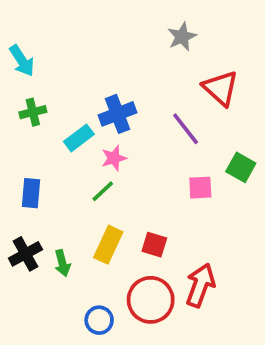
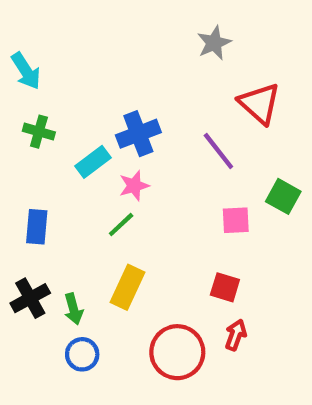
green cross: (33, 112) -> (39, 132), turned 30
red square: (154, 245) -> (225, 287), moved
red arrow: (200, 285) -> (236, 335), size x0.6
blue circle: (99, 320) -> (82, 354), moved

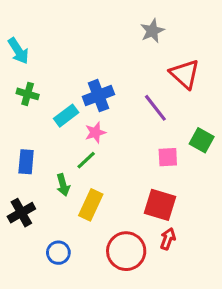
red square: (225, 287) -> (160, 205), size x1.5
green arrow: (73, 309) -> (63, 185), moved

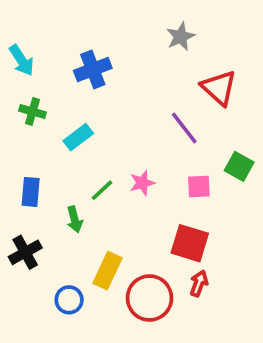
blue cross: (98, 96) -> (93, 69), moved
pink star: (95, 132) -> (142, 183), moved
yellow rectangle: (91, 205) -> (107, 271), moved

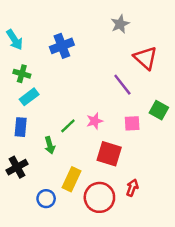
cyan rectangle: (78, 137) -> (29, 97), moved
red square: (190, 243) -> (109, 154), moved

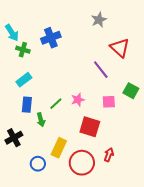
green cross: (22, 74) -> (23, 50), moved
blue rectangle: (21, 127) -> (27, 105), moved

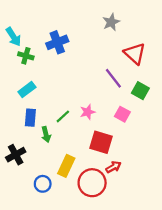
green square: (131, 91) -> (140, 91), moved
pink square: (109, 102) -> (122, 114), turned 32
red arrow: (109, 155) -> (113, 167), moved, turned 40

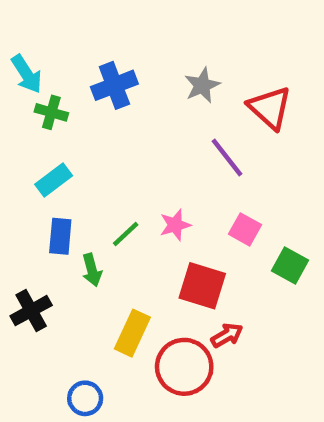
gray star: (111, 22) -> (202, 85), moved
green square: (140, 91) -> (290, 265), moved
blue circle: (43, 184) -> (85, 398), moved

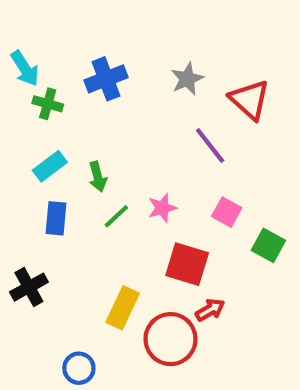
green arrow: (92, 270) -> (98, 177), moved

